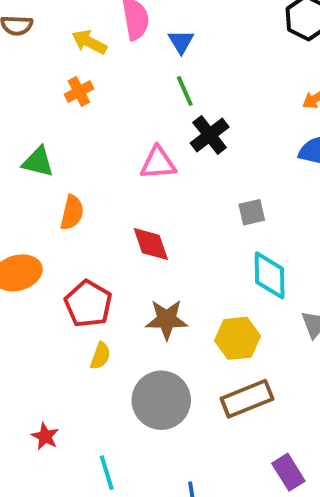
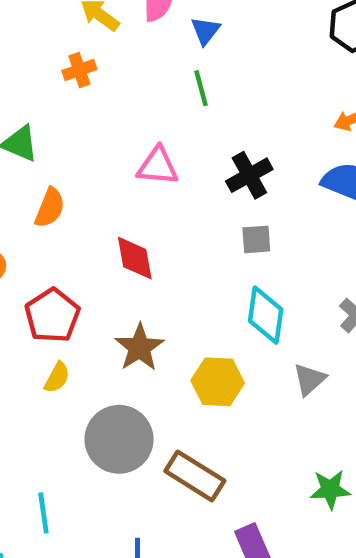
black cross: (210, 135) -> (249, 175), moved
brown star: (167, 319) -> (140, 348), turned 30
brown rectangle: (247, 399) -> (195, 476), moved, turned 45

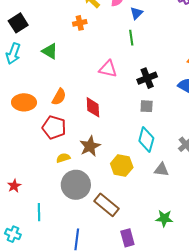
orange semicircle: (50, 208) -> (59, 97), moved
red pentagon: (52, 316) -> (54, 127), turned -30
yellow semicircle: (57, 377) -> (63, 158), moved, turned -144
gray triangle: (309, 379) -> (161, 170), turned 42

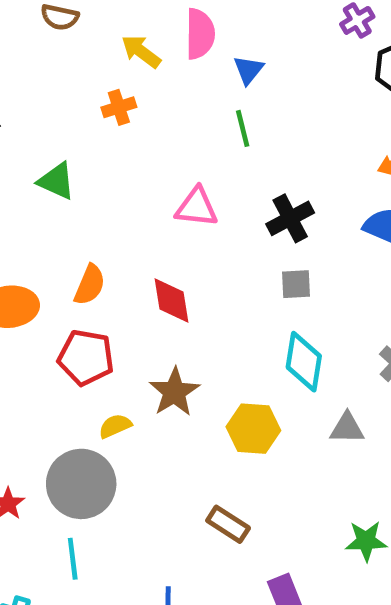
gray circle: (76, 185) -> (81, 484), moved
brown rectangle: (107, 205) -> (228, 524), size x0.7

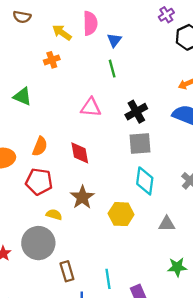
gray square: (296, 284) -> (140, 143), size x1.5
yellow semicircle: (115, 426) -> (54, 214), turned 42
gray triangle: (347, 428) -> (167, 224), moved
brown rectangle: (228, 524) -> (67, 271), moved, turned 42
cyan line: (73, 559) -> (108, 279), moved

